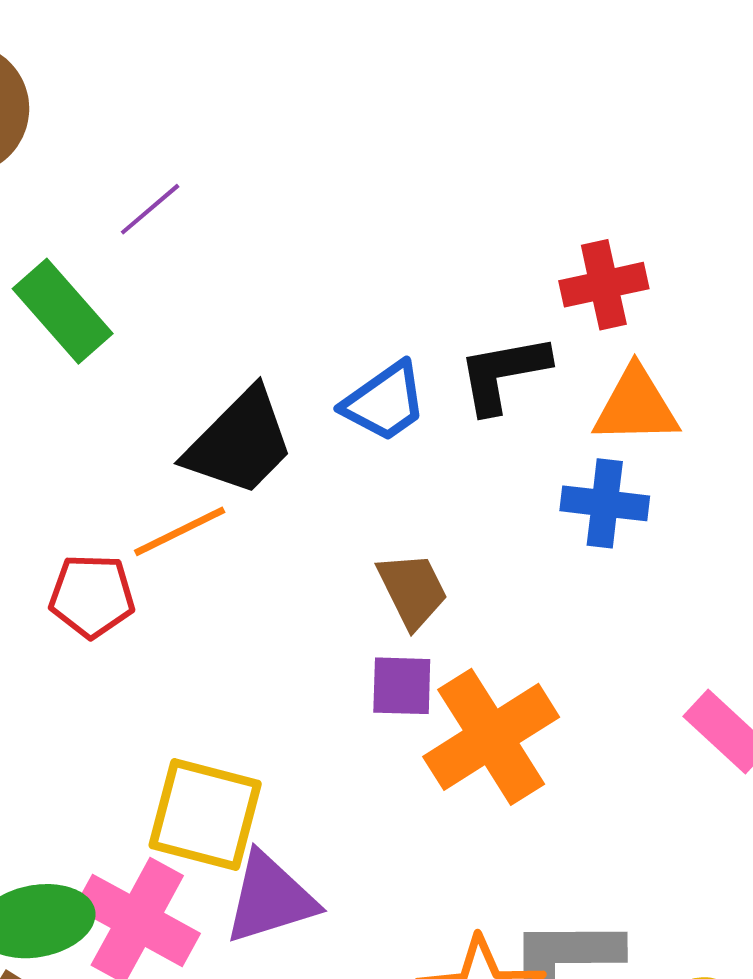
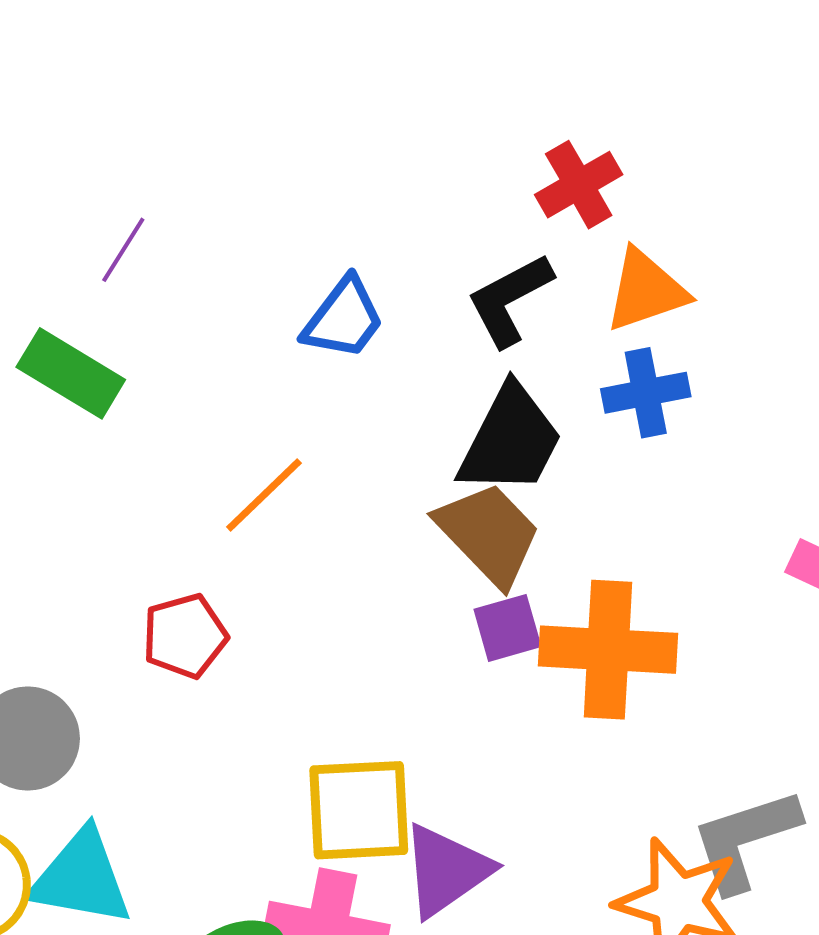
blue trapezoid: (385, 402) -> (344, 319), moved
black trapezoid: (240, 442) -> (510, 440), moved
orange line: (180, 531) -> (264, 495), moved
brown trapezoid: (412, 590) -> (489, 534), size x1.4
orange cross: (491, 737) -> (608, 650), turned -37

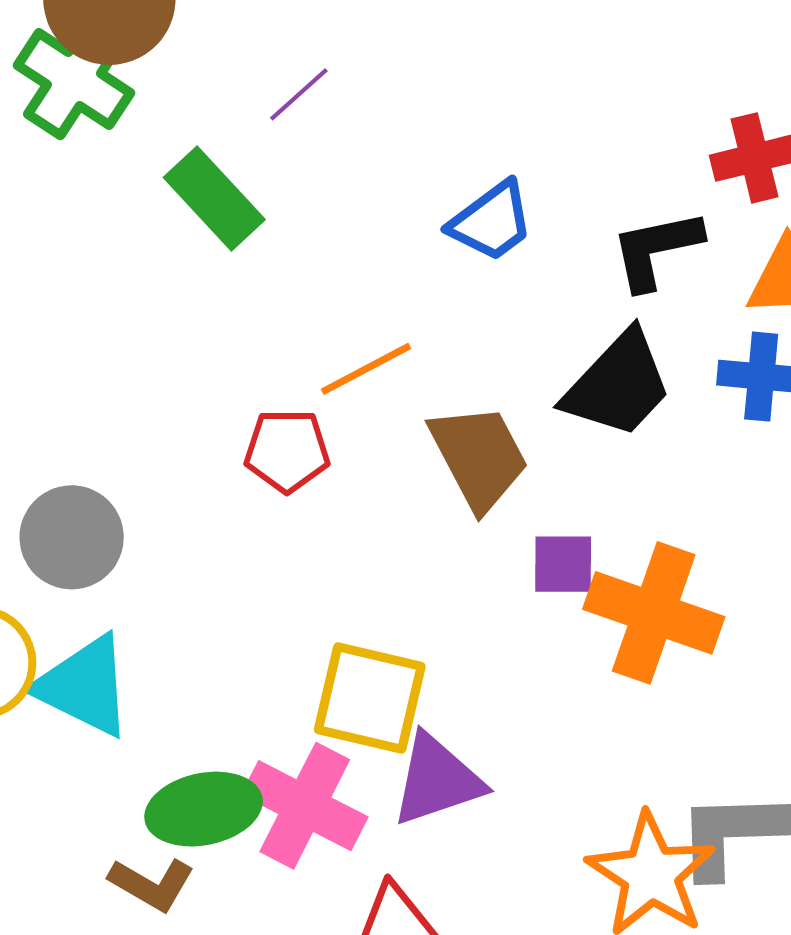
brown trapezoid: (489, 534) -> (479, 457), moved
red pentagon: (185, 636) -> (287, 451), moved

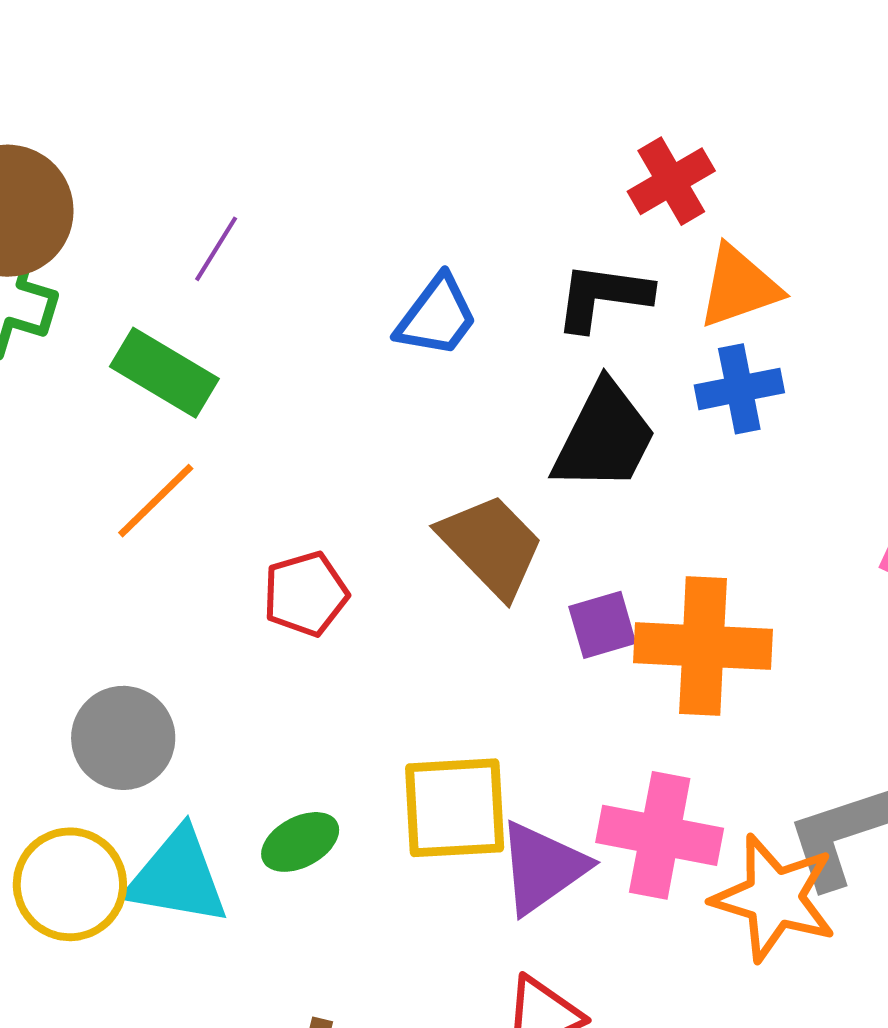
black L-shape: (656, 249) -> (603, 297), turned 36
orange line: (366, 369) -> (156, 501), moved
pink cross: (305, 806) -> (660, 835), moved
green ellipse: (204, 809) -> (300, 842), moved, size x0.7

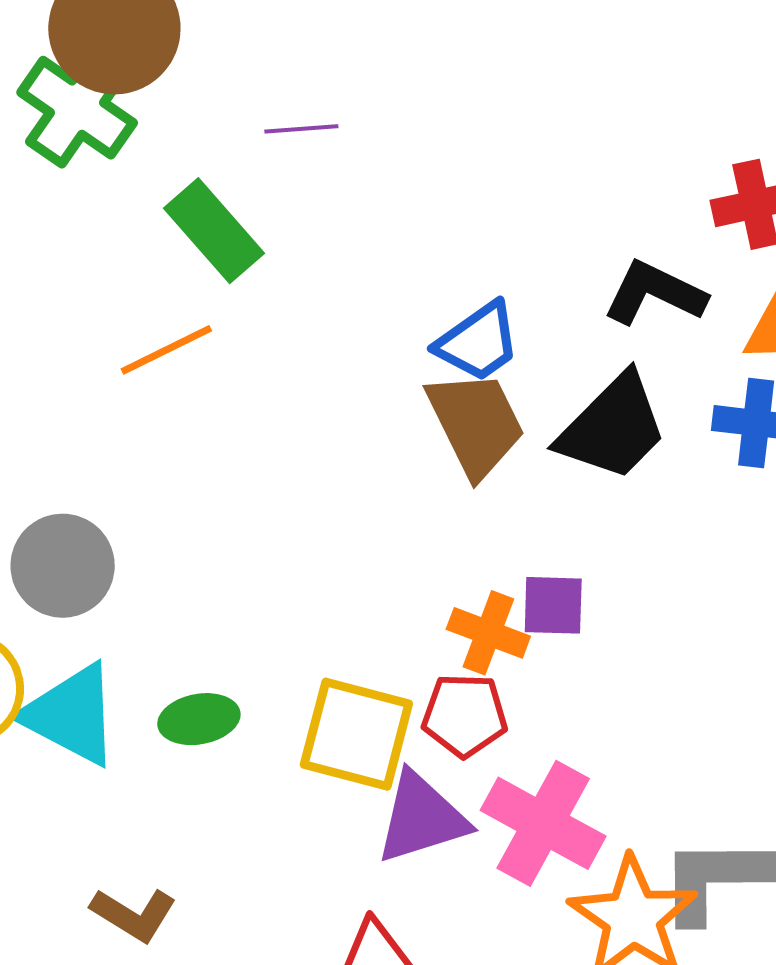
purple line: (216, 249) -> (301, 129), turned 36
blue trapezoid: (437, 316) -> (478, 342), moved
brown trapezoid: (491, 546) -> (476, 424), moved
red pentagon: (306, 594) -> (465, 715), moved
orange cross: (703, 646) -> (488, 633), moved, size x0.6

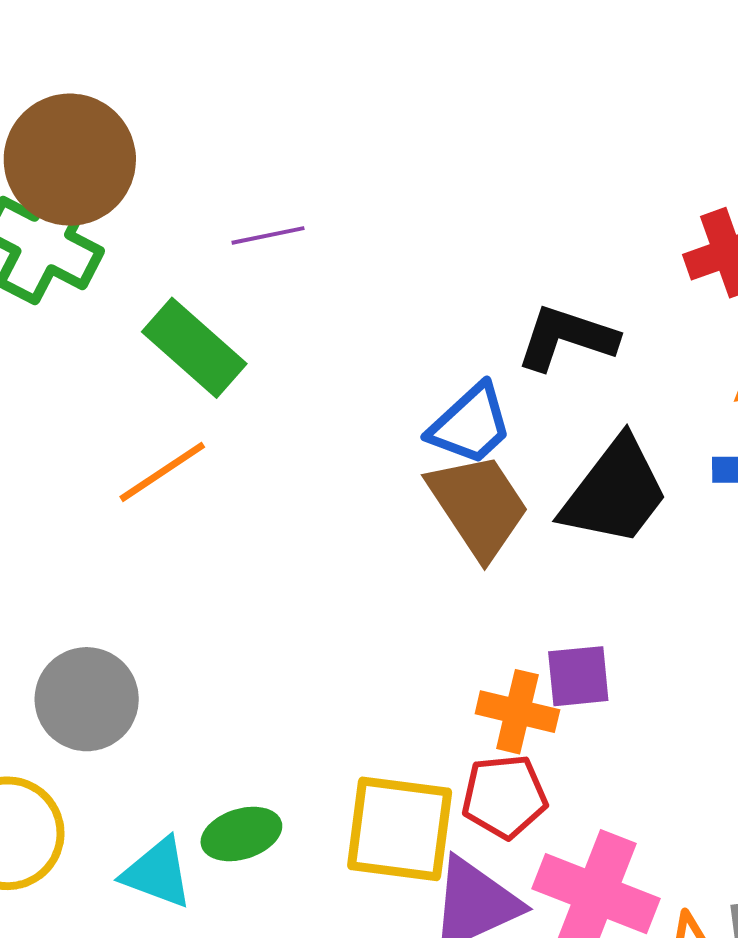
black L-shape: (655, 293) -> (567, 338), moved
cyan triangle: (71, 715) -> (157, 873), moved, size x0.7

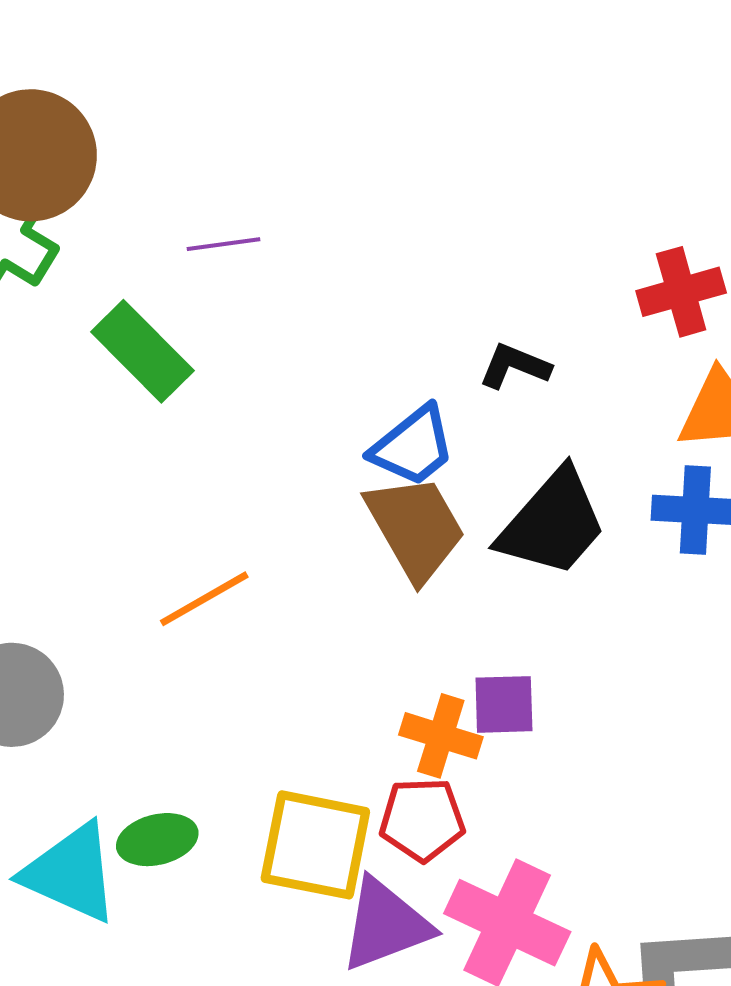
black L-shape: (567, 338) -> (515, 366), size x0.7
orange line: (162, 472) -> (204, 599), moved
cyan triangle: (157, 873) -> (71, 873), size x1.4

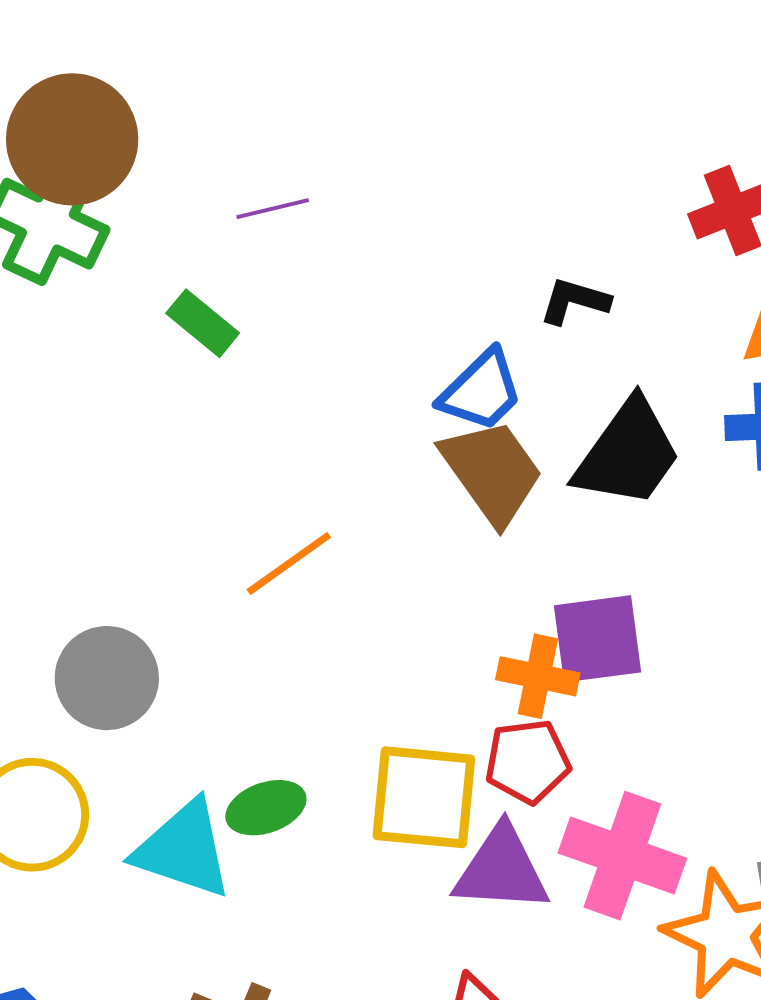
green rectangle: (142, 351) -> (203, 323), size x0.7
purple square: (504, 704) -> (597, 639), size x1.4
purple triangle: (385, 925) -> (502, 870), turned 30

